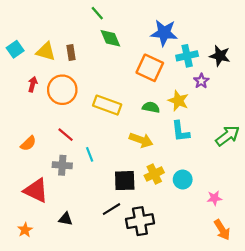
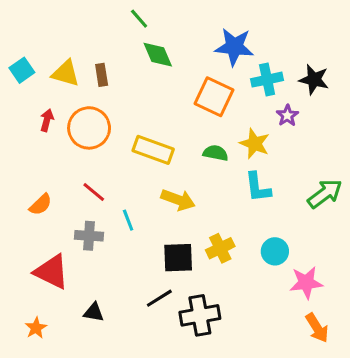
yellow arrow: (141, 140) -> (178, 200), moved
cyan circle: (183, 180) -> (275, 251), moved
pink star: (214, 198) -> (306, 283), size x1.5

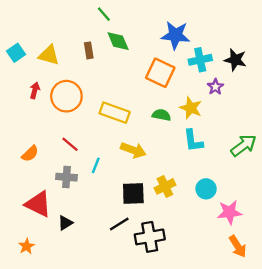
brown rectangle: (102, 75) -> (89, 50), moved
cyan line: (128, 220) -> (96, 165), turned 42
black triangle: (94, 312) -> (65, 223), moved, turned -42

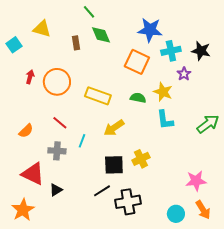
yellow triangle: (49, 55) -> (42, 29), moved
yellow arrow: (133, 150) -> (114, 128), turned 125
cyan circle: (206, 189) -> (176, 214), moved
orange star: (27, 246) -> (23, 210), size x1.6

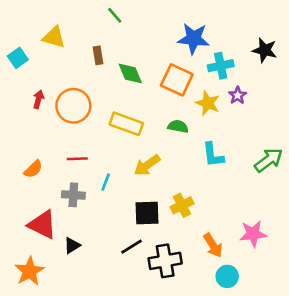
green diamond: (101, 35) -> (130, 73), moved
black star: (201, 51) -> (265, 50), moved
yellow star: (163, 92) -> (208, 103), moved
red line: (60, 123) -> (77, 159), turned -42
orange arrow: (203, 210) -> (213, 245), moved

